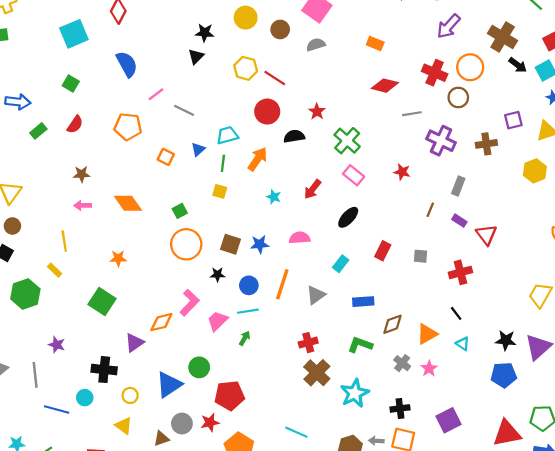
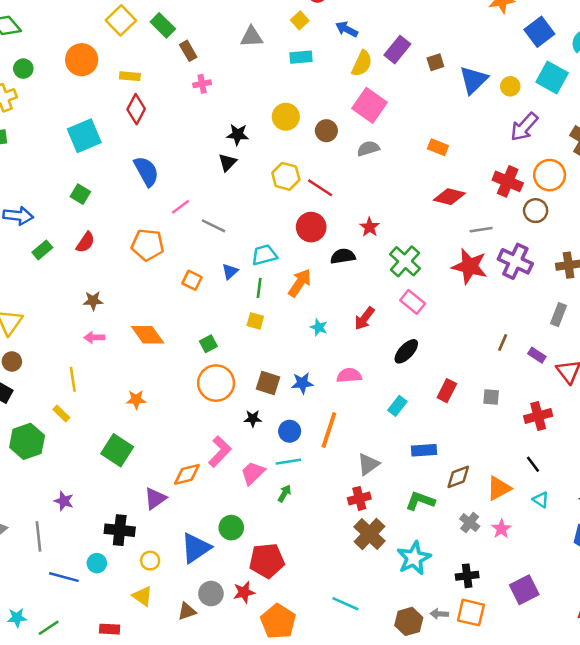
red star: (402, 172) -> (470, 266), moved, size x1.8
gray rectangle: (458, 186) -> (558, 315), moved
gray triangle: (316, 295) -> (368, 464), moved

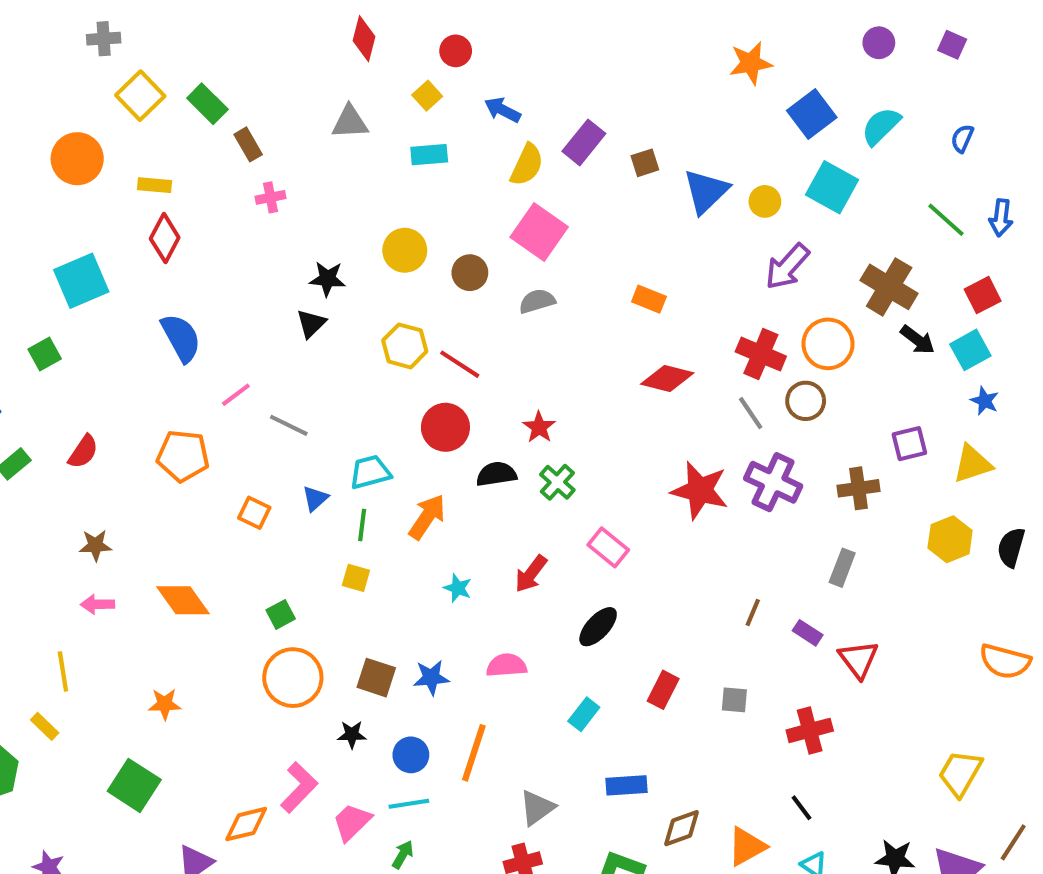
green square: (80, 194) -> (45, 354), moved, turned 30
gray line: (481, 230) -> (751, 413), moved, turned 65
green cross: (405, 261) -> (557, 482), moved, size x0.7

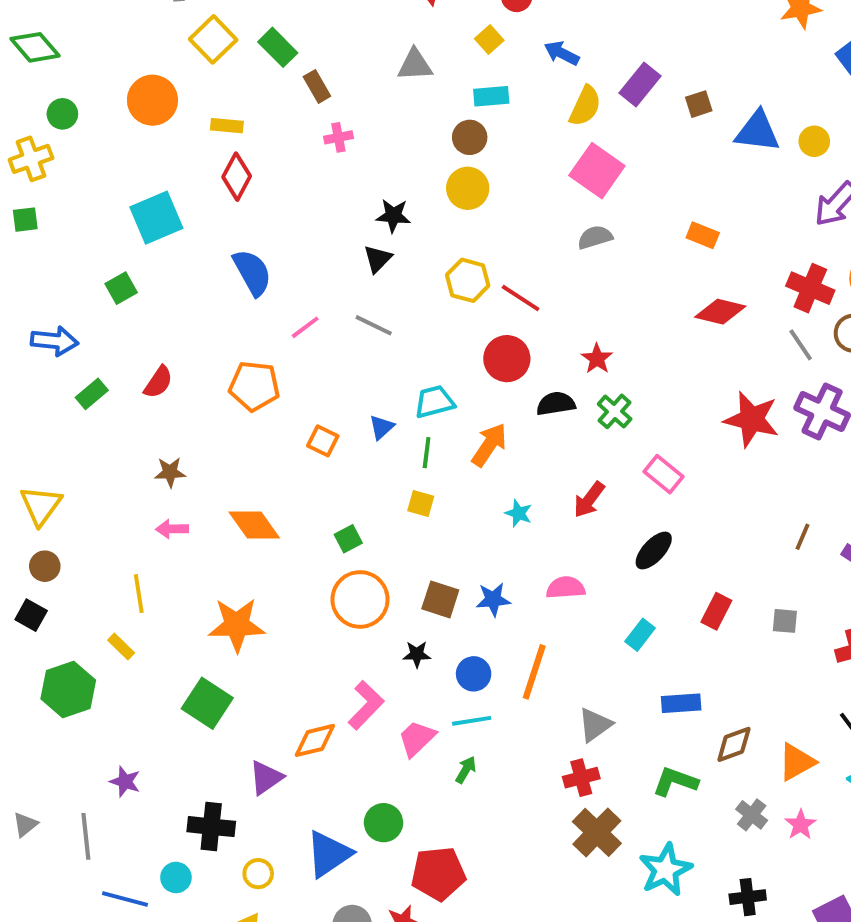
blue triangle: (706, 191) -> (757, 131), turned 51
brown circle: (470, 273) -> (470, 137), moved
gray line: (289, 425) -> (374, 325), moved
orange star: (165, 704) -> (237, 625), size x1.8

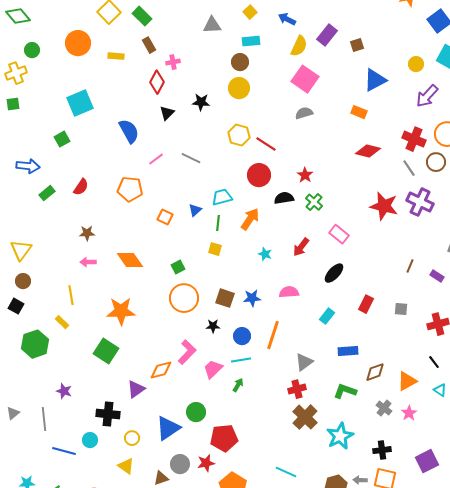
brown rectangle: (317, 86) -> (149, 45), moved
blue triangle: (757, 131) -> (375, 80), moved, turned -35
red diamond: (237, 177) -> (157, 82), moved
black triangle: (378, 259) -> (167, 113), moved

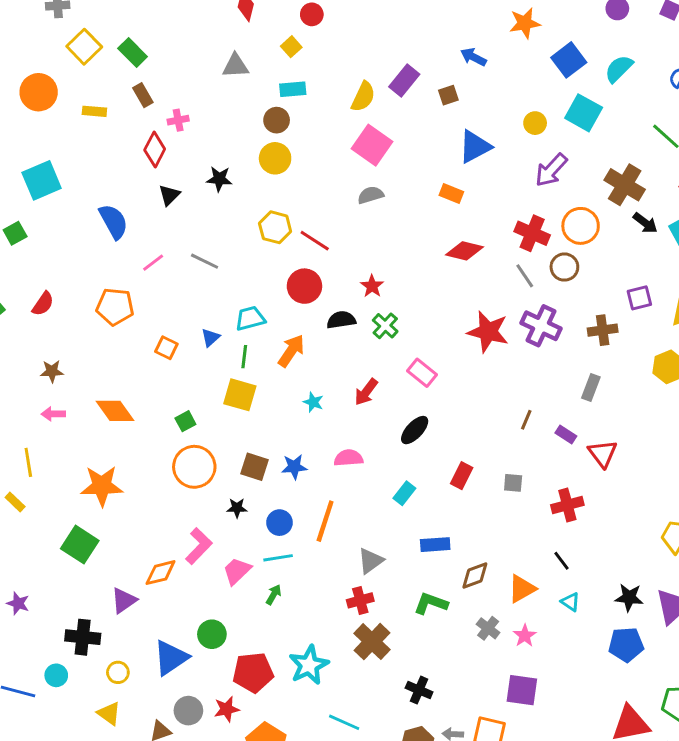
blue arrow: (287, 19) -> (473, 57), moved
yellow square: (215, 249) -> (240, 395), size x1.6
cyan star: (340, 436) -> (309, 665), moved
black cross: (382, 450) -> (419, 690), moved, turned 30
purple square: (427, 461) -> (522, 690), moved, turned 35

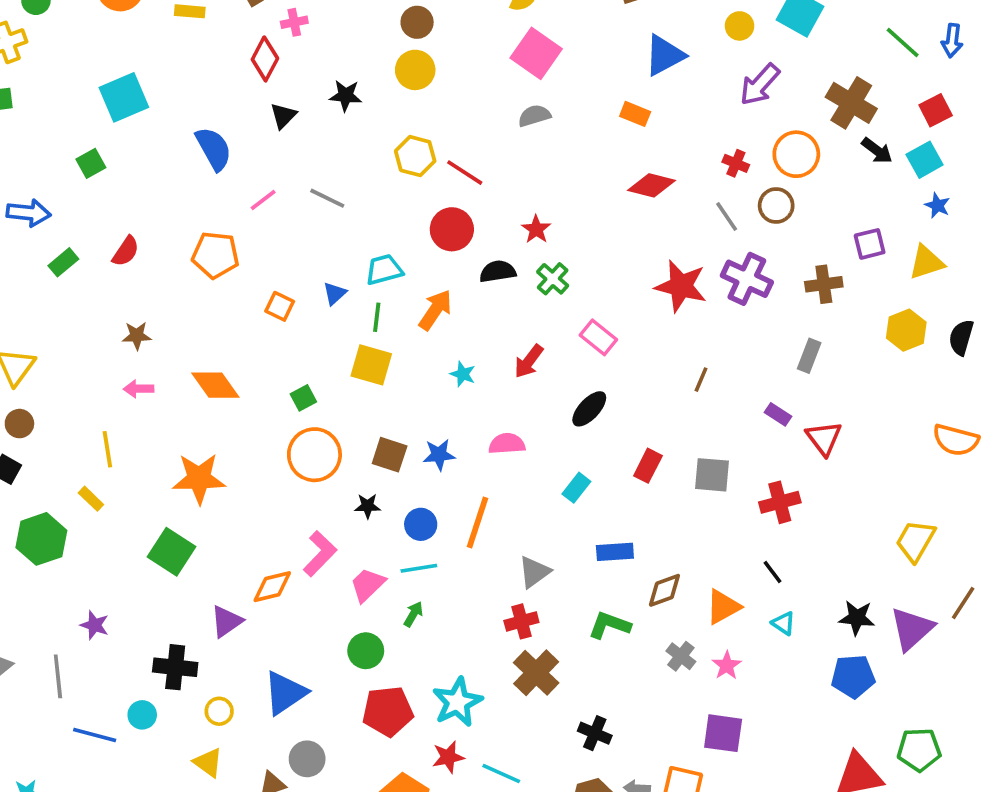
red cross: (532, 233) -> (736, 163), size x0.6
brown line: (526, 420) -> (701, 380), moved
gray square: (513, 483) -> (712, 475), size x1.5
green circle: (212, 634) -> (366, 651), moved
red star: (227, 709) -> (448, 757), moved

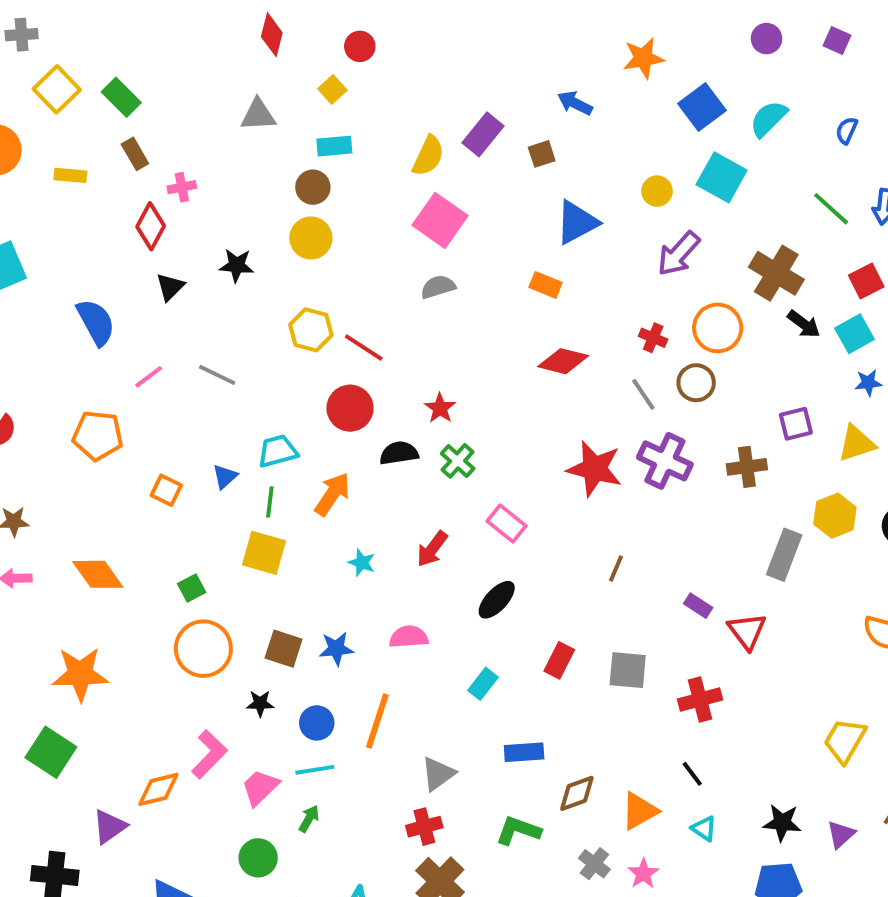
blue star: (937, 205) -> (868, 383), turned -30
gray rectangle: (809, 356) -> (784, 555), moved, size x1.4
purple triangle: (912, 629) -> (841, 834), size x0.6

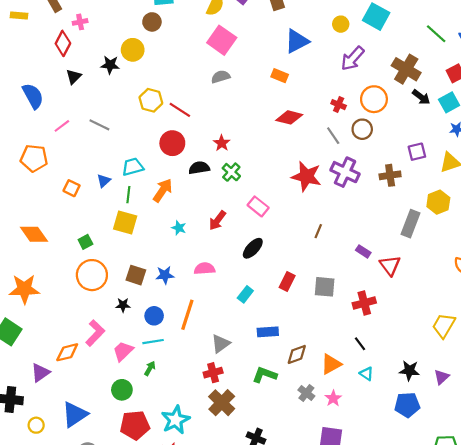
yellow circle: (311, 238) -> (133, 50), moved

